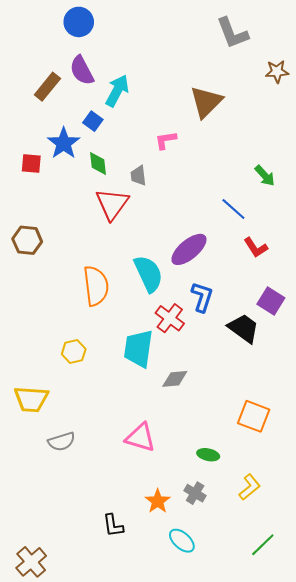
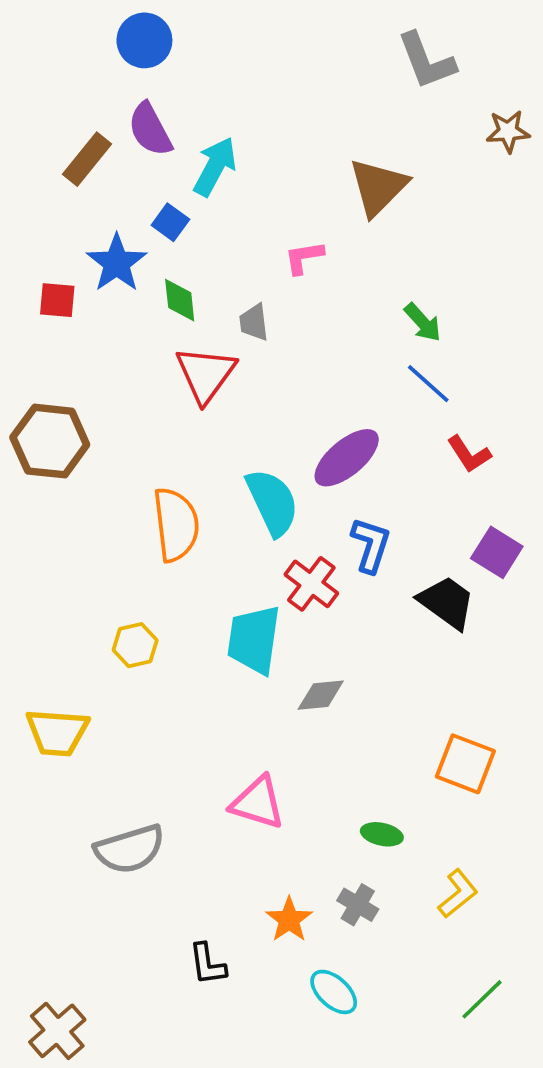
green arrow: (265, 176) -> (423, 322), moved
brown hexagon: (27, 240) -> (50, 441), size x1.4
gray semicircle: (62, 442) -> (130, 849), moved, size x1.4

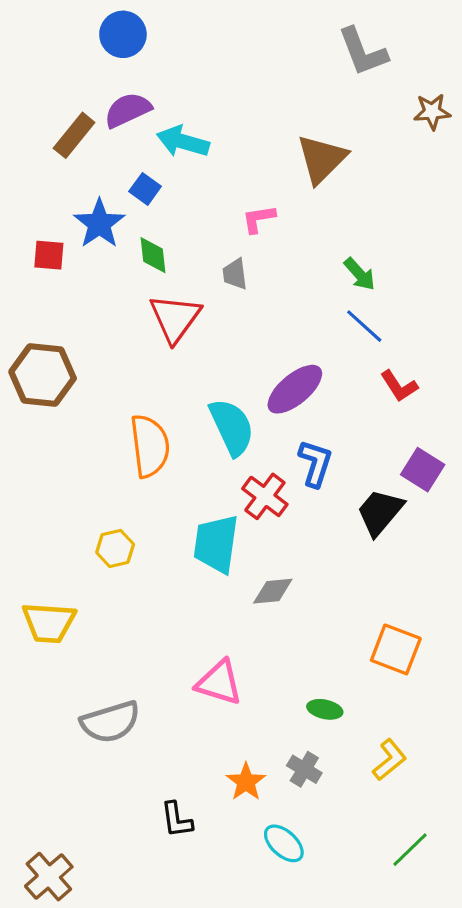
purple semicircle: (150, 129) -> (128, 110), turned 93
cyan arrow: (215, 167) -> (183, 142), turned -102
gray trapezoid: (254, 322) -> (235, 274), moved
black trapezoid: (447, 602) -> (380, 512), turned -86

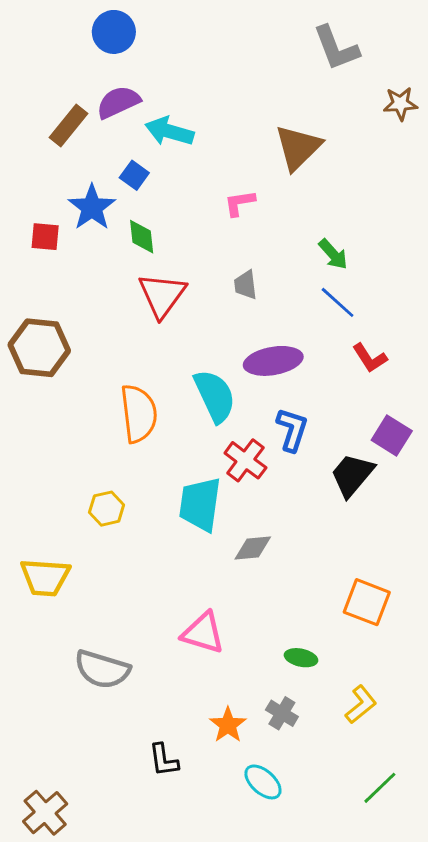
gray trapezoid: (235, 274) -> (245, 285), moved
purple ellipse: (295, 389) -> (273, 361), turned 30
gray semicircle: (110, 722) -> (102, 669), turned 34

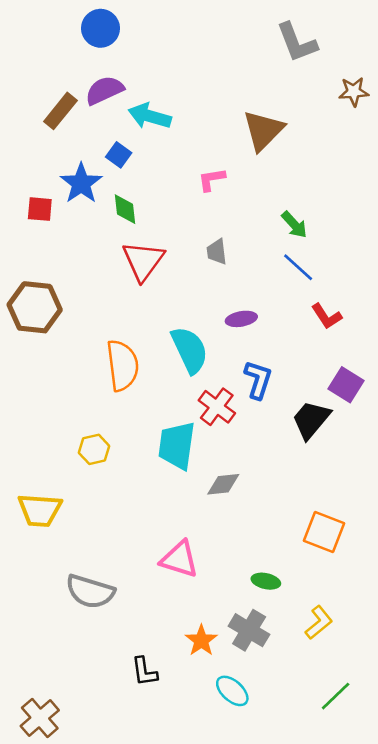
purple ellipse: (273, 361) -> (241, 319), size x0.6
gray cross: (282, 713) -> (249, 630), size x1.4

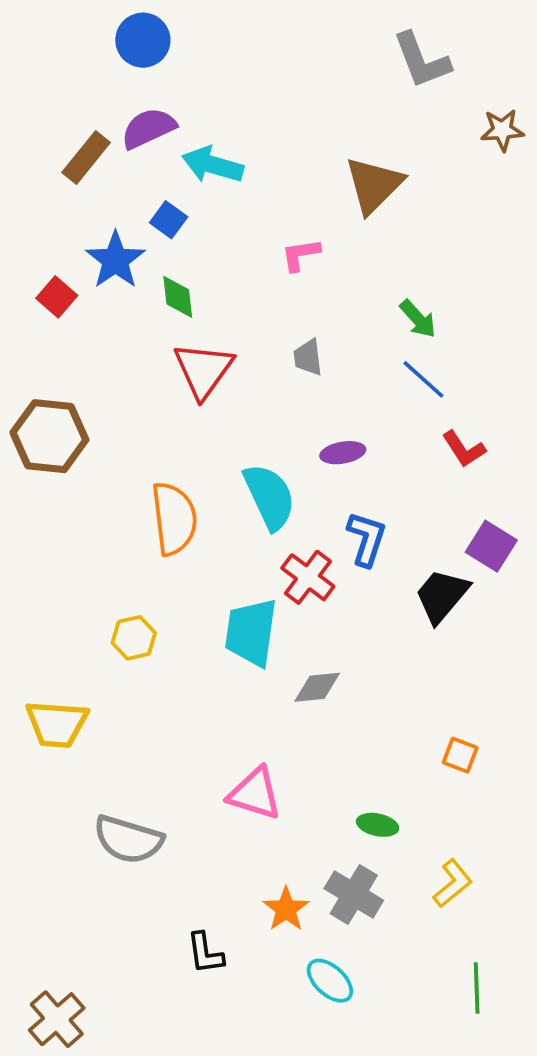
red square: (40, 209) -> (57, 297), turned 36
orange square: (324, 532) -> (460, 755), size x0.6
green line: (336, 696) -> (477, 988), turned -48

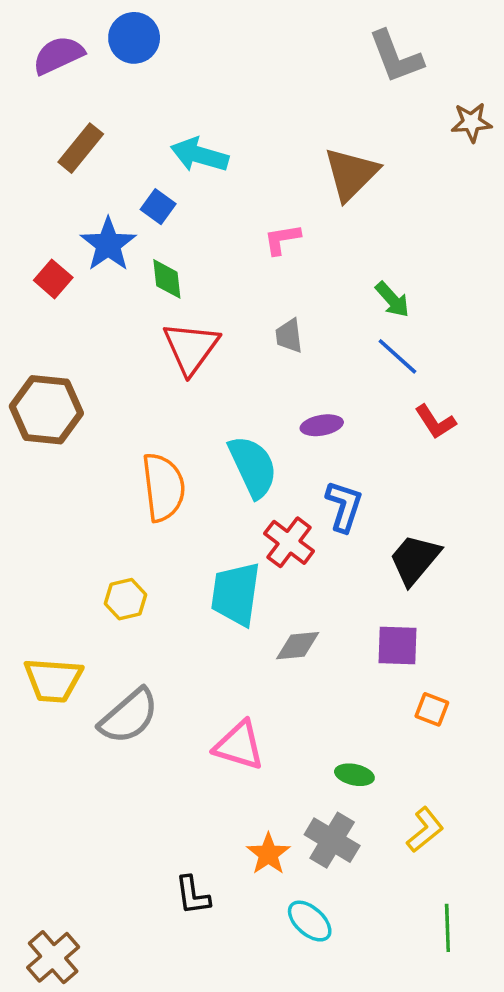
purple semicircle: (148, 128) -> (58, 55), moved
purple square: (491, 546) -> (397, 646), moved, turned -30
gray semicircle: (128, 839) -> (129, 716), moved, turned -58

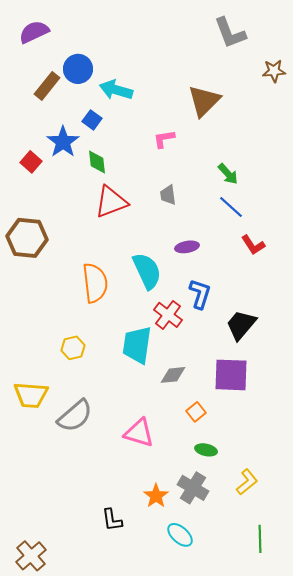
blue circle: (134, 38) -> (78, 69), moved
red triangle: (191, 348) -> (111, 202), turned 33
purple square: (397, 646) -> (231, 375), size x1.4
orange square: (432, 709) -> (196, 412), moved, turned 30

